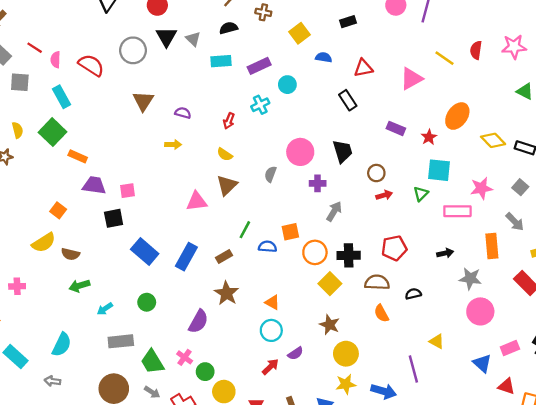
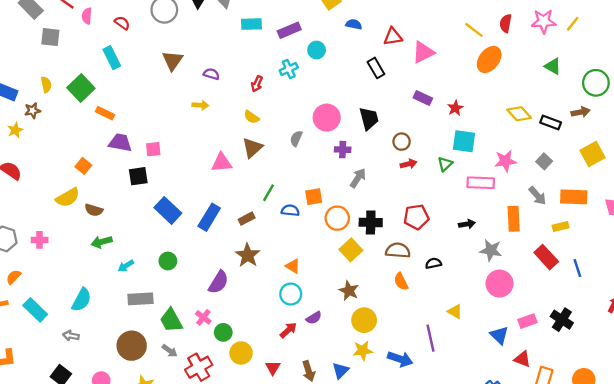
red semicircle: (91, 65) -> (122, 23), size x0.6
pink triangle: (411, 79) -> (423, 52), moved
cyan rectangle: (62, 97) -> (112, 58), moved
orange ellipse: (457, 116) -> (489, 59), moved

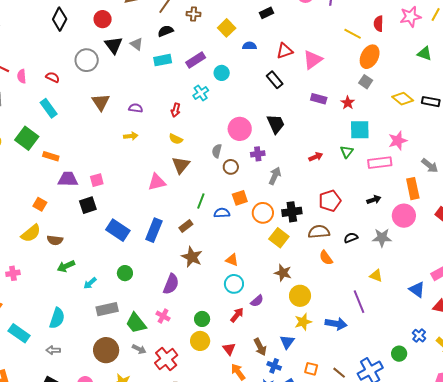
brown circle: (402, 142) -> (231, 167), moved
gray square: (544, 161) -> (366, 82), moved
gray star: (491, 250) -> (382, 238), moved
pink circle: (499, 284) -> (404, 216), moved
green circle: (223, 332) -> (202, 319), moved

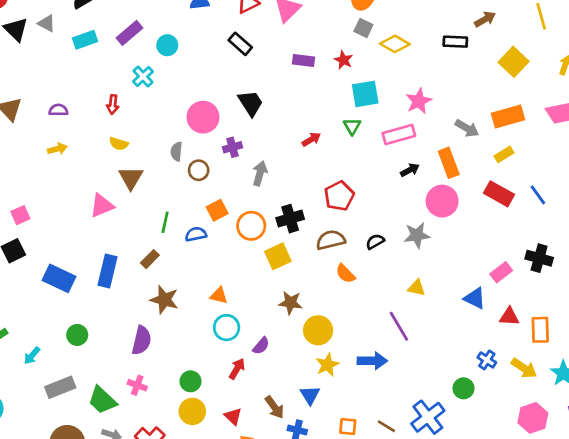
yellow diamond: (403, 99) -> (395, 44), moved
black arrow: (374, 200) -> (410, 170), moved
yellow square: (279, 238) -> (278, 256), turned 36

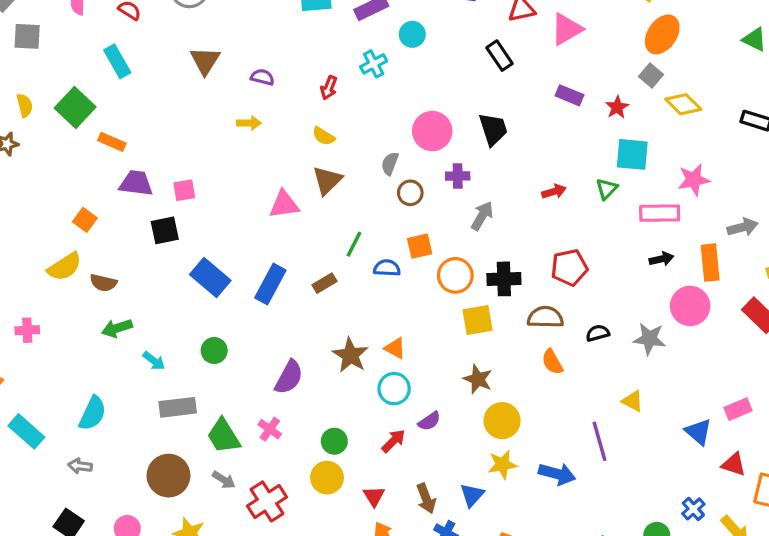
gray arrow: (467, 128) -> (743, 227), turned -60
brown star: (164, 300) -> (350, 355), moved
cyan arrow: (32, 356) -> (154, 361), turned -108

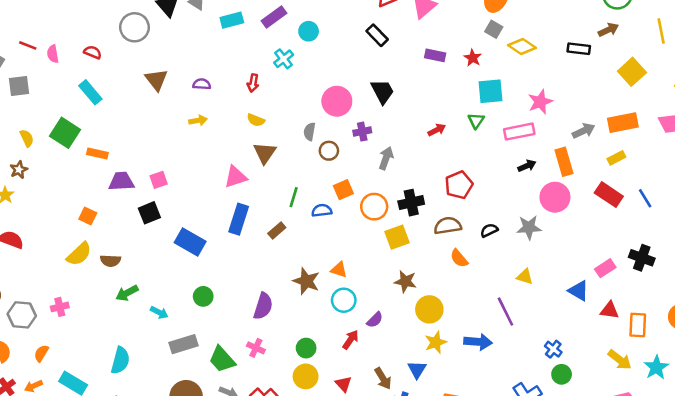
blue rectangle: (270, 284) -> (239, 219), moved
blue cross: (693, 509) -> (553, 349), moved

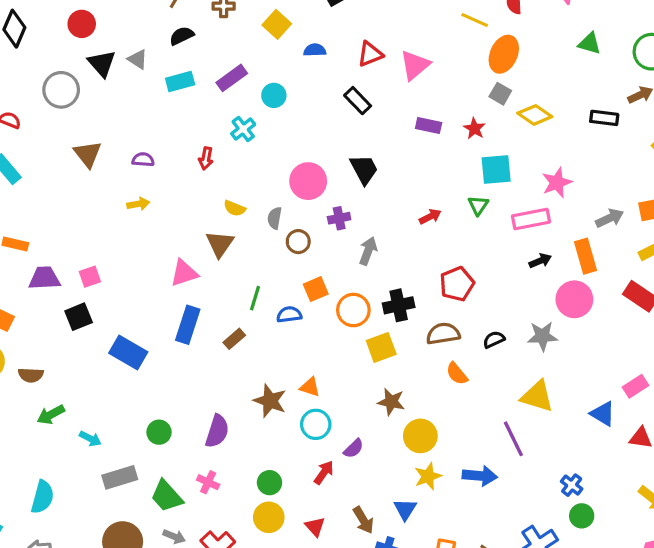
yellow semicircle: (256, 120) -> (235, 208), moved
yellow triangle: (525, 277) -> (537, 396), size x1.6
green circle: (203, 296) -> (159, 432), moved

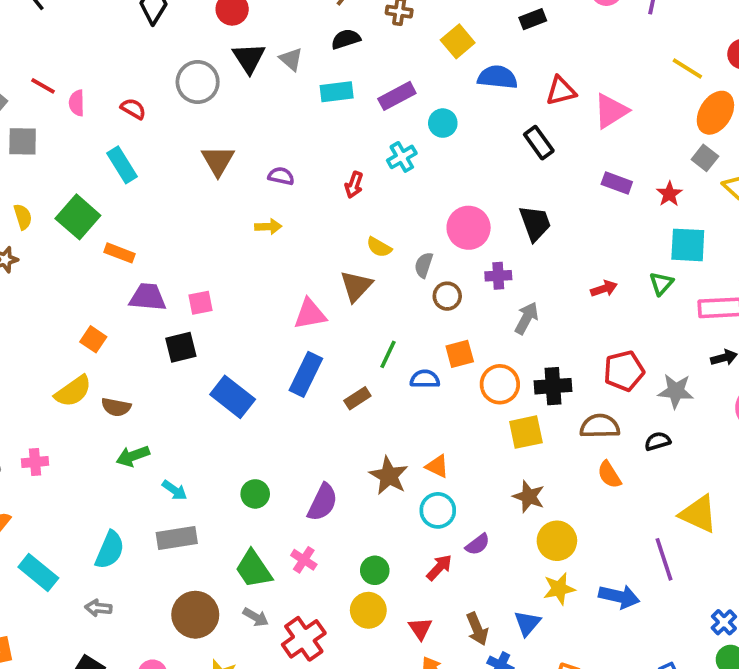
blue semicircle: (315, 50) -> (497, 77), size x1.5
gray star: (542, 336) -> (676, 391), moved
gray rectangle: (120, 477) -> (177, 538), moved

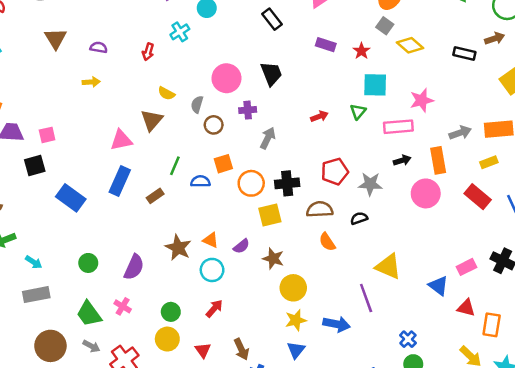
purple semicircle: (478, 544) -> (241, 246), moved
blue triangle: (527, 623) -> (296, 350), moved

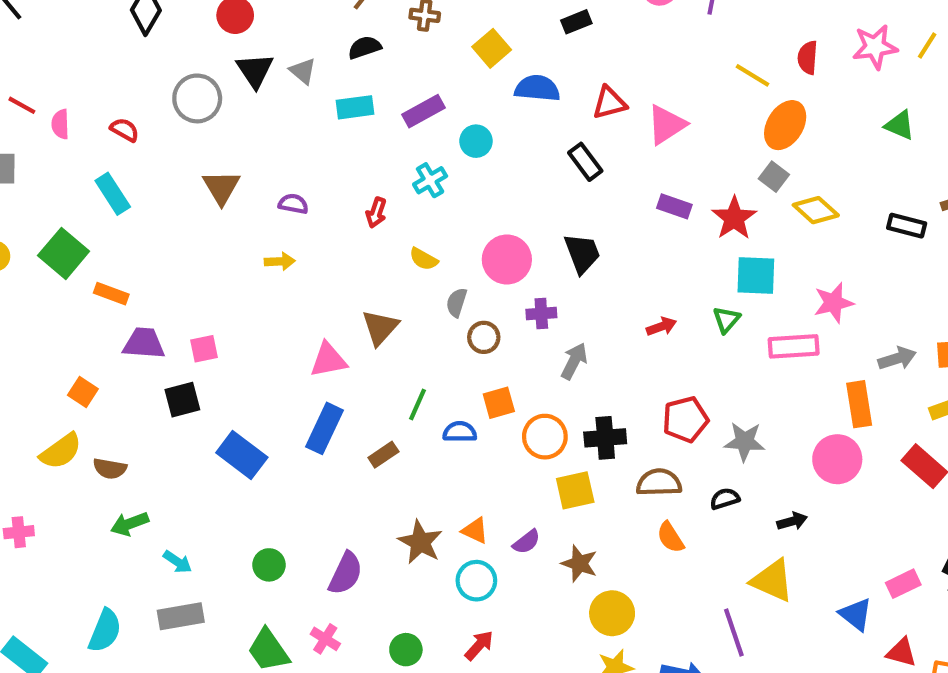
red star: (361, 51) -> (734, 218), size x1.5
yellow semicircle: (166, 93) -> (424, 259), moved
black arrow: (402, 160) -> (792, 521), moved

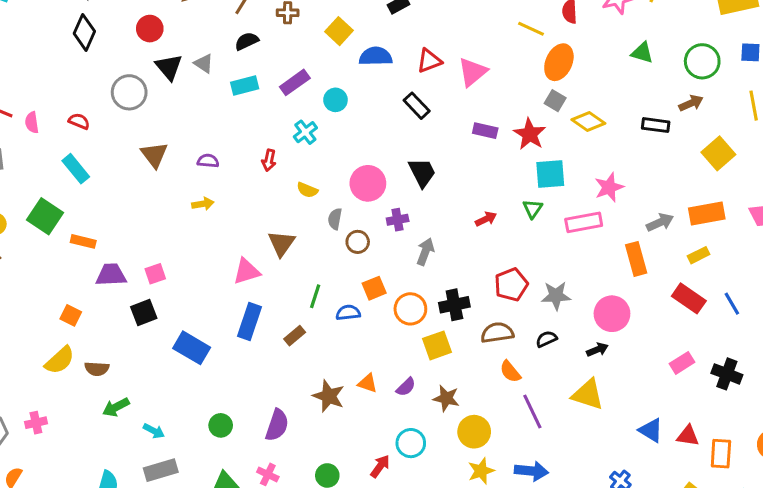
pink circle: (837, 459) -> (612, 314), moved
cyan circle: (476, 581) -> (411, 443), moved
pink rectangle: (903, 584) -> (682, 363), moved
blue triangle: (856, 614) -> (651, 430), moved
purple line: (734, 633) -> (532, 411), moved

